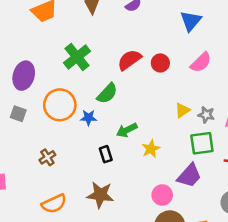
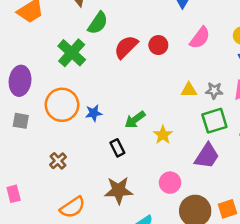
green semicircle: (107, 93) -> (98, 23), moved
yellow triangle: (182, 110) -> (189, 90), turned 42
pink circle: (162, 195) -> (170, 183), moved

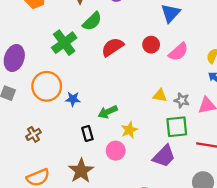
red circle: (158, 45) -> (151, 45), moved
pink circle: (170, 183) -> (116, 151), moved
brown star: (119, 190) -> (81, 171), turned 30

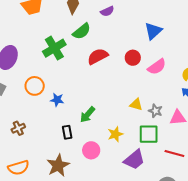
orange circle: (47, 86) -> (35, 86), size x0.7
green arrow: (108, 112) -> (87, 115), turned -30
yellow star: (129, 130) -> (115, 134), moved

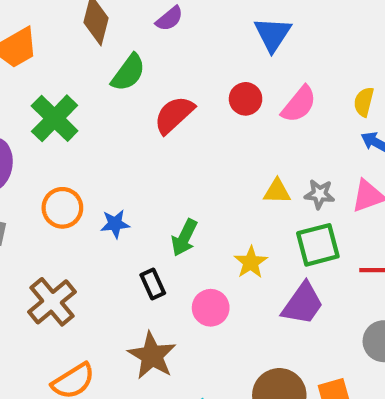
green cross: (54, 48) -> (55, 118), moved
brown cross: (18, 128) -> (52, 302), size x1.6

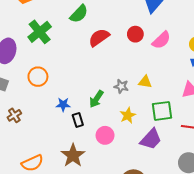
gray star: (319, 194) -> (121, 86), moved
blue star: (115, 224) -> (63, 105), moved
brown cross: (52, 302) -> (14, 115), moved, size x0.6

